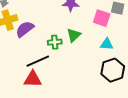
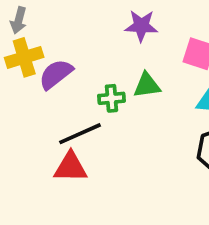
green triangle: (74, 35) -> (147, 85), turned 35

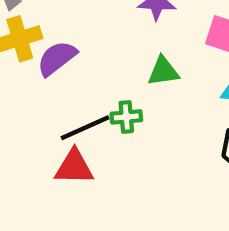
green cross: (112, 98) -> (126, 117), moved

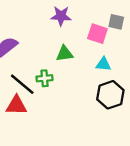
black line: (85, 128) -> (22, 84), turned 64

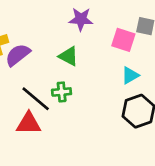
green triangle: (65, 54) -> (68, 56), moved, turned 36
cyan triangle: (103, 64) -> (130, 75), turned -35

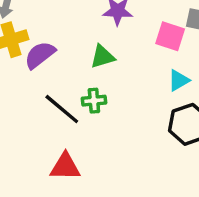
green triangle: (68, 56) -> (102, 57), turned -45
red triangle: (29, 123) -> (65, 167), moved

